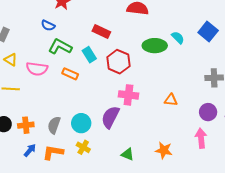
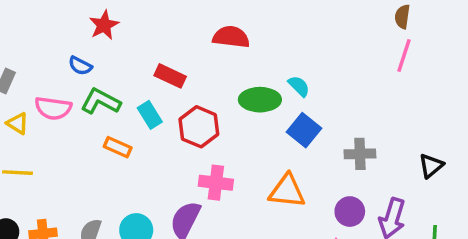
blue square: (208, 32) -> (304, 130), moved
pink semicircle: (37, 69) -> (53, 108), moved
orange triangle: (171, 100) -> (287, 191), size x1.6

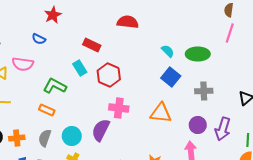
green ellipse: (260, 100) -> (198, 54), moved
green L-shape: (101, 101) -> (55, 86), moved
orange rectangle: (118, 147) -> (47, 110), moved

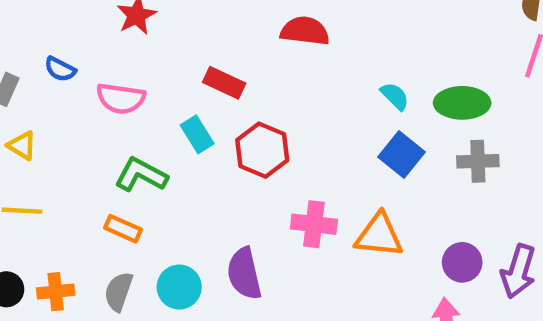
blue semicircle: (39, 39) -> (60, 69), moved
pink semicircle: (23, 64) -> (121, 98), moved
gray cross: (204, 91) -> (478, 161), moved
pink cross: (119, 108) -> (314, 224), moved
purple semicircle: (101, 130) -> (244, 274), turned -40

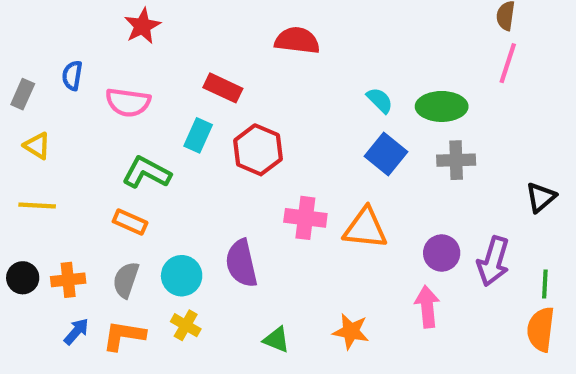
blue semicircle: (60, 69) -> (72, 76), turned 72
cyan rectangle: (197, 134) -> (198, 135), turned 56

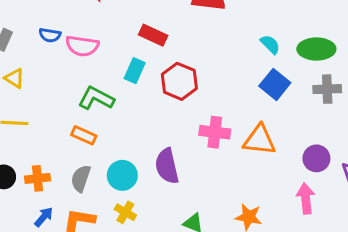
blue semicircle: (72, 76) -> (50, 35), moved, turned -90

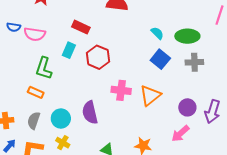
green L-shape: (96, 98) -> (44, 68), turned -100
orange triangle: (259, 140) -> (150, 95), turned -45
pink arrow: (306, 198) -> (180, 134), turned -126

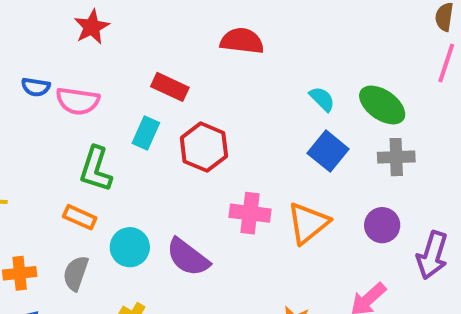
green ellipse: (187, 36) -> (382, 105), turned 35
purple circle: (187, 107) -> (382, 225), moved
purple semicircle: (90, 112) -> (188, 257), turned -40
cyan circle: (61, 119) -> (130, 247), moved

